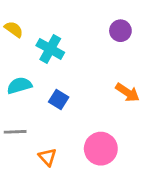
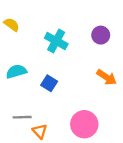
purple circle: (120, 31) -> (101, 35), moved
cyan cross: (50, 49) -> (56, 41), moved
gray line: (15, 132) -> (22, 117), moved

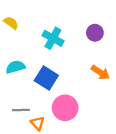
blue square: (49, 83) -> (46, 78), size x1.5
pink circle: (84, 124) -> (65, 108), moved

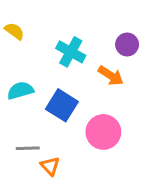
orange arrow: (100, 72) -> (111, 76), moved
pink circle: (65, 108) -> (103, 132), moved

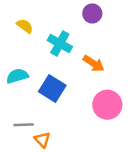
yellow semicircle: (14, 31) -> (25, 26), moved
purple circle: (127, 44) -> (92, 13), moved
pink circle: (103, 132) -> (107, 105), moved

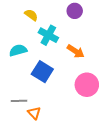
yellow semicircle: (25, 26) -> (31, 15), moved
cyan semicircle: (17, 76) -> (18, 50), moved

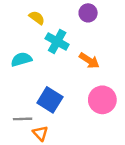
blue square: (42, 72) -> (50, 100), moved

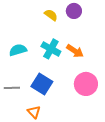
yellow semicircle: (37, 18) -> (51, 15), moved
cyan cross: (57, 42) -> (51, 49), moved
gray line: (23, 119) -> (12, 88), moved

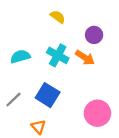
purple circle: (74, 11) -> (94, 35), moved
pink circle: (86, 84) -> (97, 113), moved
gray line: (12, 88) -> (13, 100), turned -42

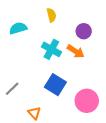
yellow semicircle: (58, 17) -> (51, 15), turned 40
cyan semicircle: (20, 56) -> (18, 28), moved
blue square: (48, 95) -> (55, 85), moved

